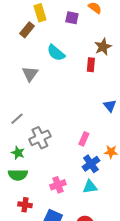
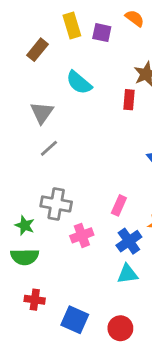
yellow rectangle: (40, 13) -> (72, 25), moved
gray line: (17, 119) -> (49, 148), moved
gray cross: (40, 138) -> (56, 204), turned 35
pink cross: (58, 185) -> (82, 235), moved

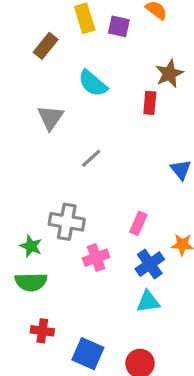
gray line: (49, 148) -> (91, 158), moved

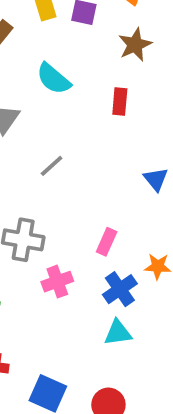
brown star: (169, 74) -> (135, 45), moved

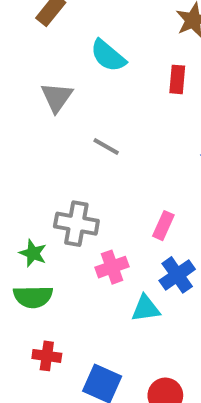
gray line: (52, 166) -> (106, 147), turned 72
cyan triangle: (118, 333) -> (146, 309), moved

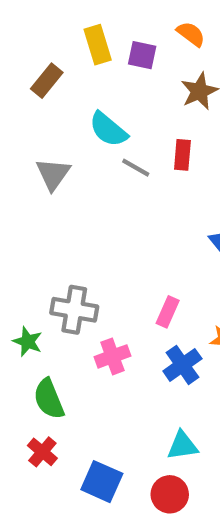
gray line: (106, 147) -> (136, 168), moved
green semicircle: (33, 297) -> (49, 399), moved, turned 69
cyan triangle: (146, 309) -> (182, 446), moved
red cross: (47, 356) -> (42, 452), turned 32

